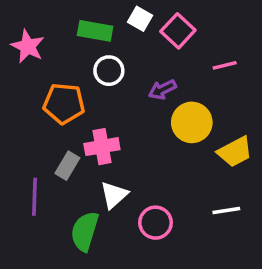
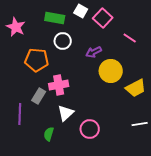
pink line: (225, 65) -> (130, 38), turned 48
white line: (226, 211) -> (140, 124), moved
green semicircle: (85, 231) -> (49, 134), size x0.6

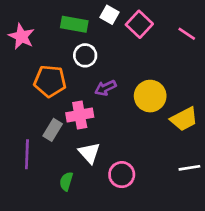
pink line: (130, 38) -> (187, 34), moved
purple arrow: (94, 52) -> (105, 88), moved
white triangle: (66, 113) -> (89, 153), turned -30

